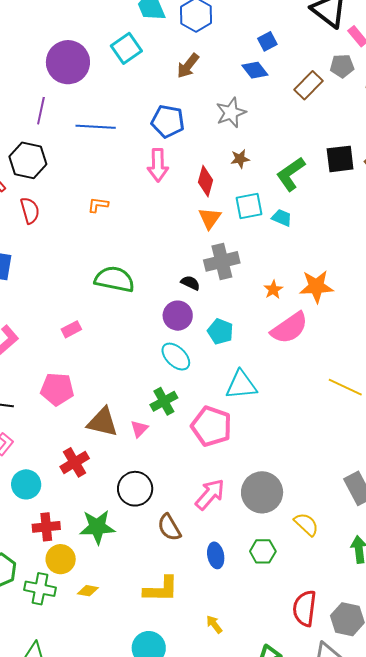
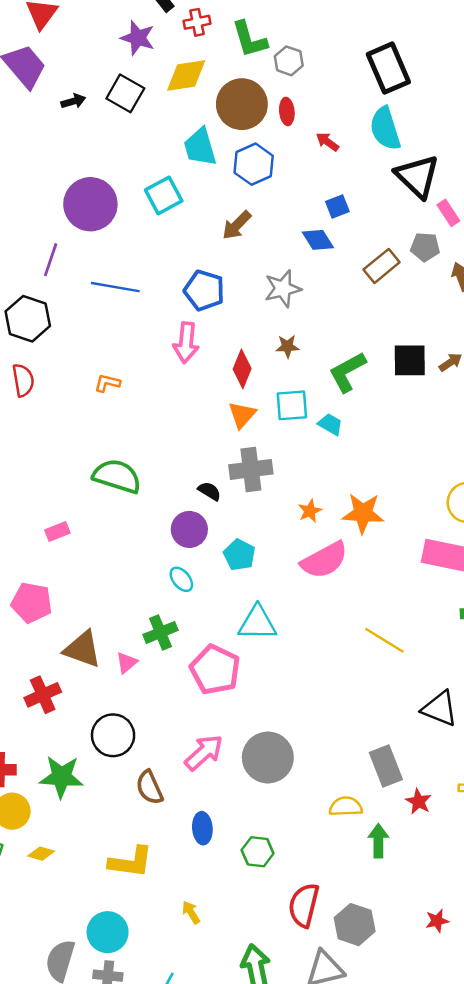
cyan ellipse: (176, 357) -> (181, 579), size x0.7
yellow semicircle: (306, 524) -> (346, 807), moved, turned -52
green hexagon: (263, 551) -> (258, 852), moved

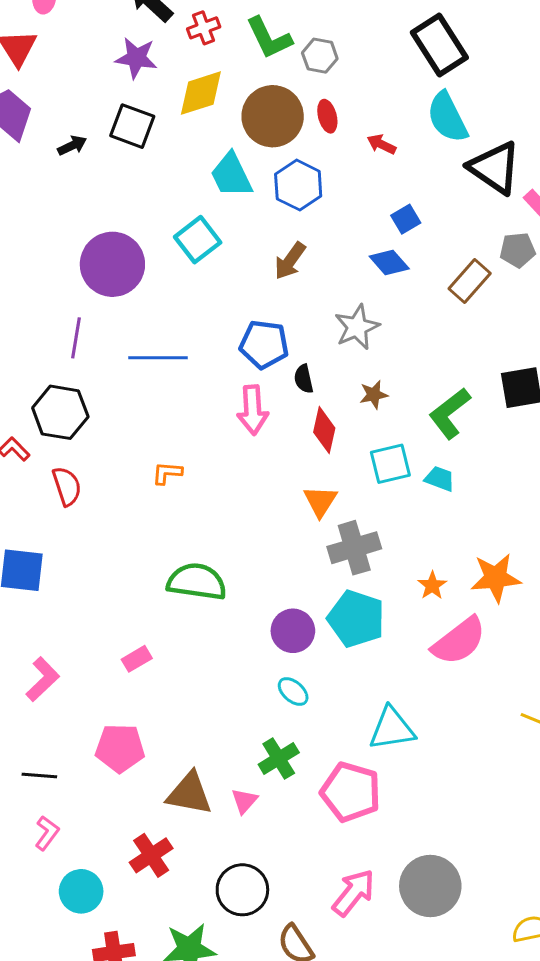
orange triangle: (242, 415) -> (320, 501), moved
black semicircle: (209, 491) -> (304, 379), moved, turned -125
cyan pentagon: (239, 555) -> (356, 619), moved, size x1.5

